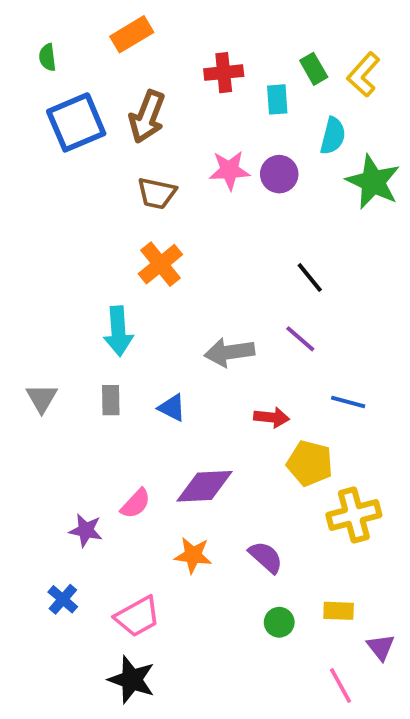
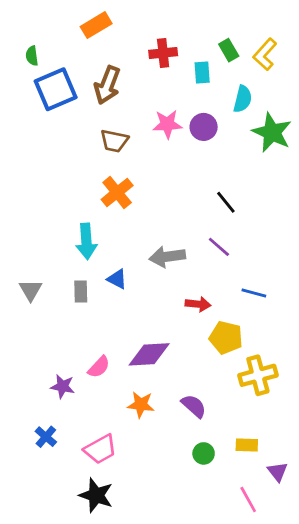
green semicircle: (47, 57) -> (32, 56), moved
blue triangle: (172, 408) -> (117, 279), moved

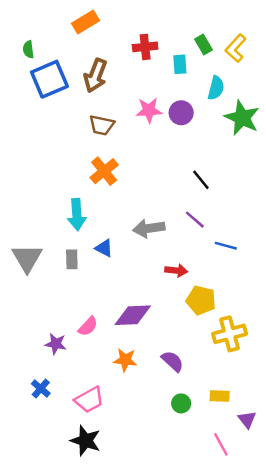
gray triangle: (31, 290) -> (27, 258), size x1.5
blue line: (254, 293) -> (226, 246), moved

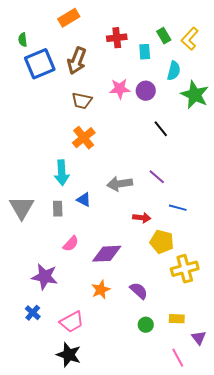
black line: (201, 180) -> (161, 129), moved
blue line: (226, 246) -> (178, 208), moved
pink semicircle: (88, 326) -> (71, 244), moved
purple star: (56, 344) -> (45, 277), size x1.5
orange star: (125, 360) -> (101, 290), turned -30

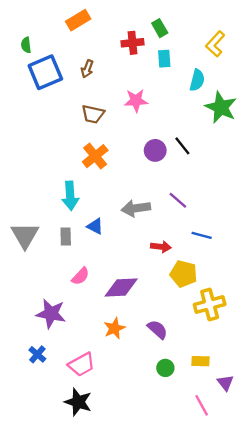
green rectangle: (164, 36) -> (160, 28), moved
brown arrow: (77, 61) -> (87, 69), size x0.6
purple circle: (146, 91) -> (155, 150), moved

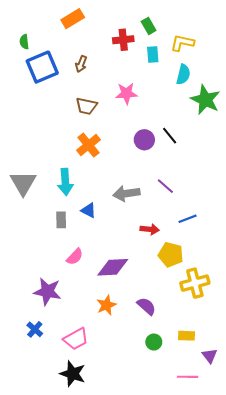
yellow L-shape: (215, 44) -> (182, 43), moved, turned 60
gray triangle: (25, 235) -> (23, 183), moved
blue line: (202, 235) -> (188, 219), turned -36
pink line: (202, 405) -> (188, 377), turned -60

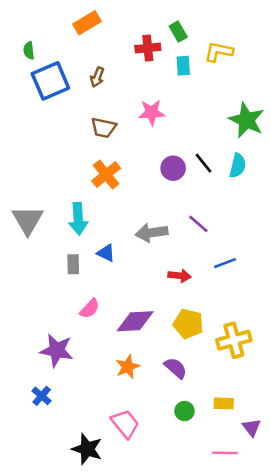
cyan semicircle: (183, 74) -> (238, 166), moved
yellow pentagon: (171, 255) -> (188, 324), moved
pink trapezoid: (76, 339) -> (125, 424), moved, turned -100

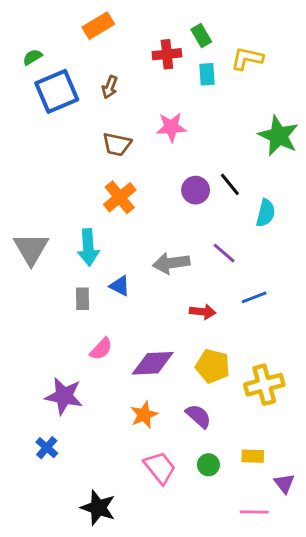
green semicircle: (29, 51) -> (32, 57), turned 66
cyan semicircle: (238, 166) -> (266, 213), moved
pink trapezoid: (125, 424) -> (160, 468), moved

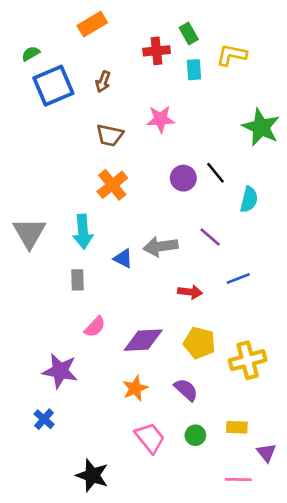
blue triangle: (120, 286) -> (123, 258), moved

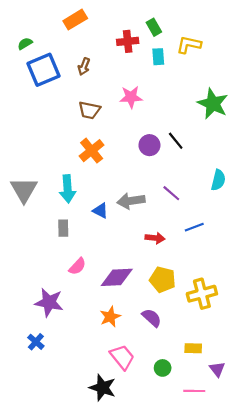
cyan semicircle: (249, 200) -> (218, 180), moved
green circle: (195, 435) -> (163, 368), moved
black star: (92, 475) -> (103, 388), moved

